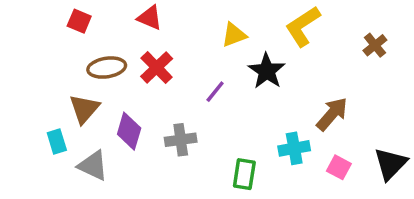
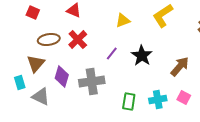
black star: (267, 71) -> (142, 56), moved
gray cross: (181, 140) -> (92, 82), size x1.4
cyan cross: (294, 148) -> (158, 100), moved

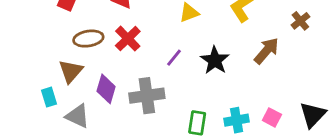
brown arrow: (180, 66) -> (266, 51), moved

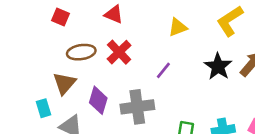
black star: (215, 60) -> (218, 66), moved

